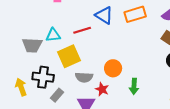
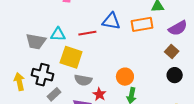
blue triangle: (104, 15) -> (111, 21), turned -30
yellow square: (69, 56) -> (71, 57), turned 35
orange circle: (113, 68) -> (125, 77), moved

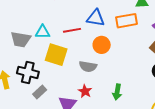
orange circle: (125, 77) -> (102, 45), moved
gray semicircle: (83, 80) -> (88, 66), moved

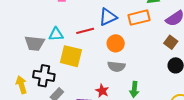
blue triangle: (96, 18) -> (108, 17), turned -30
gray semicircle: (88, 66) -> (116, 66), moved

